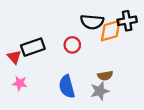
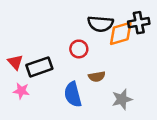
black rectangle: (33, 47) -> (39, 67), moved
brown semicircle: (105, 76) -> (97, 77), moved
gray star: (100, 91) -> (122, 99), moved

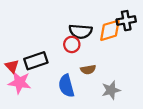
black semicircle: (100, 24) -> (81, 31), moved
red triangle: (15, 62) -> (12, 66), moved
pink star: (21, 91) -> (20, 83), size x1.5

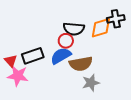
brown semicircle: (88, 69) -> (81, 64), size x1.6
blue semicircle: (66, 86) -> (61, 56), moved, turned 75
gray star: (111, 90) -> (91, 83), moved

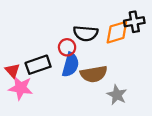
red circle: (66, 41) -> (67, 47), moved
blue semicircle: (61, 56) -> (71, 65), turned 135
gray star: (91, 83) -> (117, 95), moved, turned -30

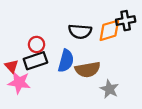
red circle: (67, 47) -> (37, 44), moved

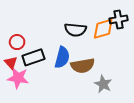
red circle: (37, 44) -> (17, 42), moved

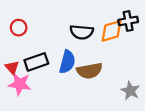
red circle: (17, 42) -> (19, 28), moved
gray star: (103, 84) -> (130, 91), moved

